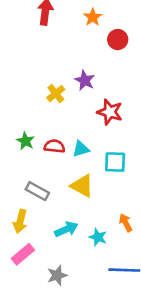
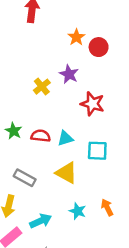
orange star: (93, 17) -> (76, 37), moved
red circle: (118, 40) -> (99, 47), moved
cyan arrow: (66, 229) -> (41, 221), moved
cyan star: (98, 237) -> (78, 211), moved

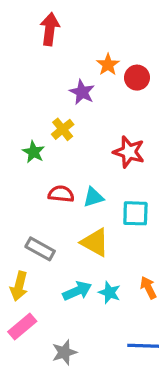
purple star: (69, 74) -> (82, 92), moved
green star: (13, 131) -> (34, 152), moved
cyan arrow: (41, 221) -> (77, 291), moved

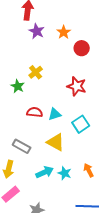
red circle: (137, 78) -> (82, 48), moved
purple star: (82, 92) -> (37, 31), moved
cyan square: (135, 213) -> (81, 124), turned -36

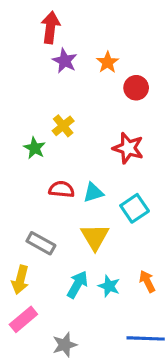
yellow triangle: (56, 142) -> (95, 237), turned 30
cyan arrow: (45, 172) -> (77, 284), turned -36

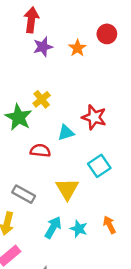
purple star: (65, 61) -> (43, 47), turned 30
red circle: (136, 88) -> (107, 34), moved
green star: (35, 148) -> (18, 117), size x1.5
cyan triangle: (93, 192) -> (66, 133), moved

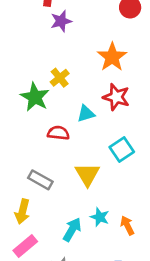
orange star: (77, 48) -> (112, 57), moved, size x1.5
orange arrow: (109, 225) -> (127, 225), moved
cyan arrow: (53, 227) -> (72, 230), moved

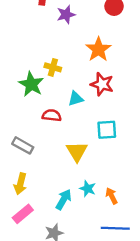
purple star: (61, 21) -> (66, 15), moved
yellow cross: (60, 78) -> (53, 67), turned -35
cyan square: (122, 149) -> (107, 130), turned 30
gray rectangle: (40, 180) -> (23, 145), moved

